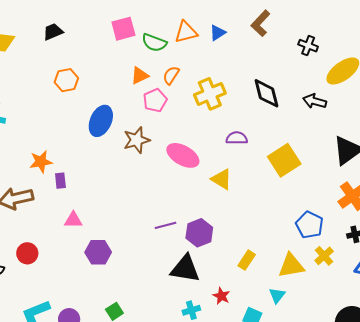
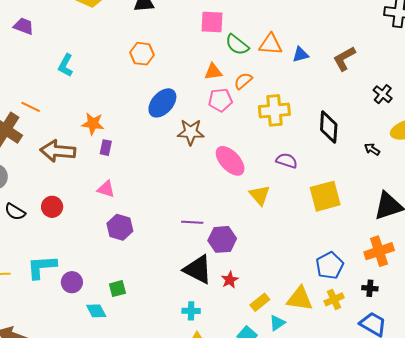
black arrow: (315, 101) -> (372, 149), size x0.7
yellow rectangle: (247, 260) -> (260, 302), moved
red star: (221, 296) -> (230, 280), moved

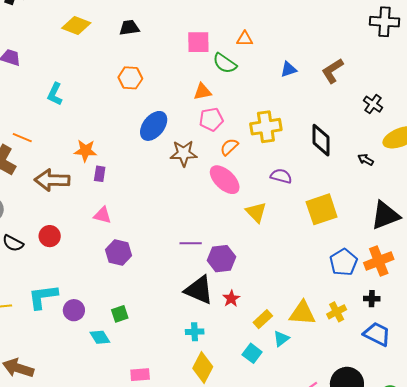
orange triangle: (270, 44) -> (245, 39), moved, size x0.7
orange semicircle: (243, 81) -> (229, 147), moved
blue pentagon: (330, 265) -> (344, 262), moved

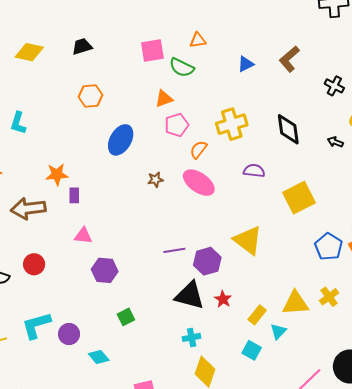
brown star: (184, 153) -> (155, 180), moved, size x0.6
yellow triangle: (256, 212) -> (248, 240), moved, size x1.4
green square: (120, 314) -> (126, 317), moved

